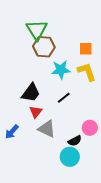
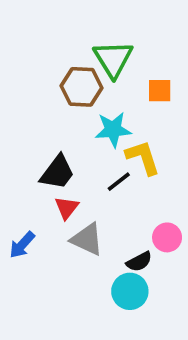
green triangle: (37, 30) -> (113, 59), moved
yellow L-shape: (87, 72) -> (143, 157), moved

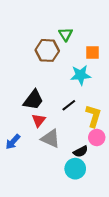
green triangle: (113, 59) -> (66, 34), size x0.6
cyan star: (113, 130) -> (81, 75), moved
yellow L-shape: (143, 157) -> (94, 116), moved, turned 35

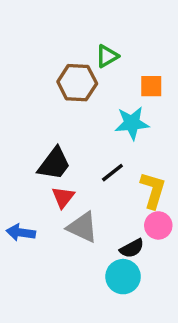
green triangle: (66, 34) -> (107, 56), turned 32
blue arrow: (13, 142) -> (21, 233), turned 56

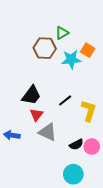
orange square: (151, 86) -> (88, 50), turned 32
cyan star: (132, 123) -> (71, 59), moved
pink circle: (158, 225) -> (92, 147), moved
cyan circle: (123, 277) -> (73, 174), moved

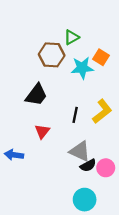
black trapezoid: (31, 95) -> (36, 95), moved
black line: (65, 100) -> (75, 115), turned -40
yellow L-shape: (89, 111) -> (102, 111), moved, turned 35
gray triangle: (48, 132) -> (80, 151), moved

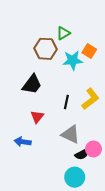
blue arrow: (14, 155) -> (23, 142), moved
black semicircle: (88, 165) -> (82, 154), moved

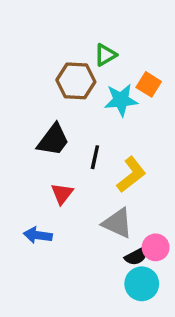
yellow L-shape: (90, 99) -> (131, 175), moved
black line: (66, 102) -> (95, 157), moved
cyan circle: (75, 177) -> (142, 284), moved

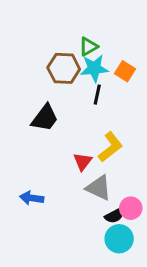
cyan star: (121, 100) -> (94, 68), moved
black line: (95, 157) -> (97, 95), moved
red triangle: (62, 194) -> (83, 162), moved

